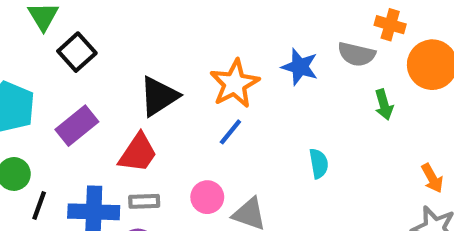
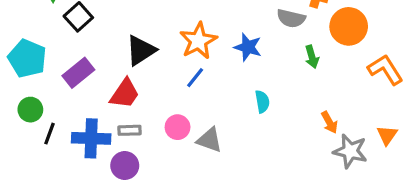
blue star: (300, 67) -> (248, 47), moved
orange arrow: (432, 178) -> (329, 122), moved

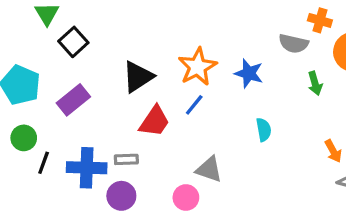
red trapezoid: (125, 94) -> (154, 121), moved
pink circle: (178, 127) -> (186, 197), moved

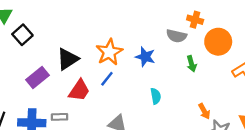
purple rectangle: (73, 100) -> (38, 78), moved

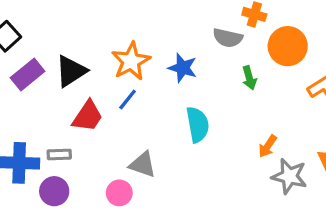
purple rectangle: (38, 78) -> (28, 75), moved
cyan semicircle: (156, 96) -> (198, 125), size x1.5
orange arrow: (204, 111) -> (268, 146), turned 63

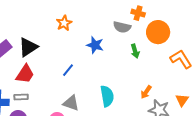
orange star: (131, 61) -> (64, 23), moved, size x0.7
blue line: (128, 100) -> (68, 70), moved
red trapezoid: (88, 116) -> (25, 74), moved
cyan semicircle: (198, 125) -> (107, 96), moved

